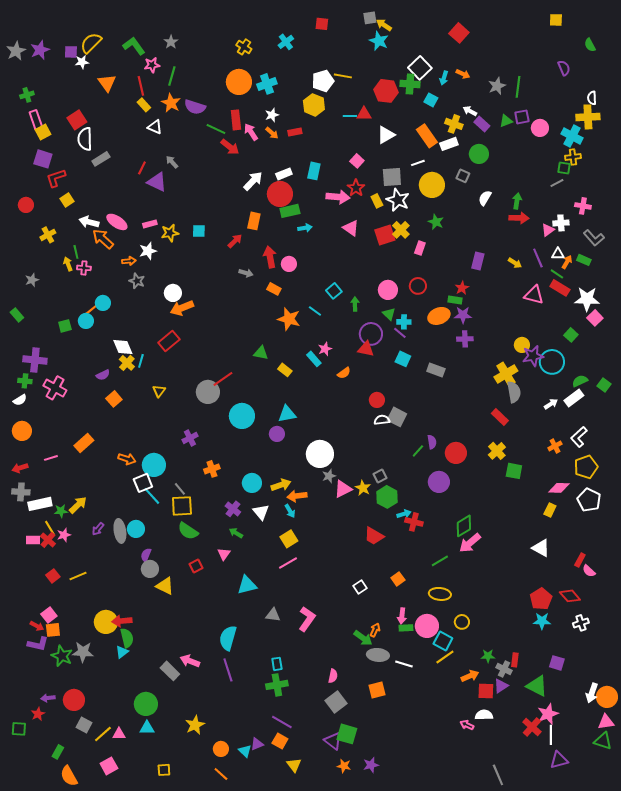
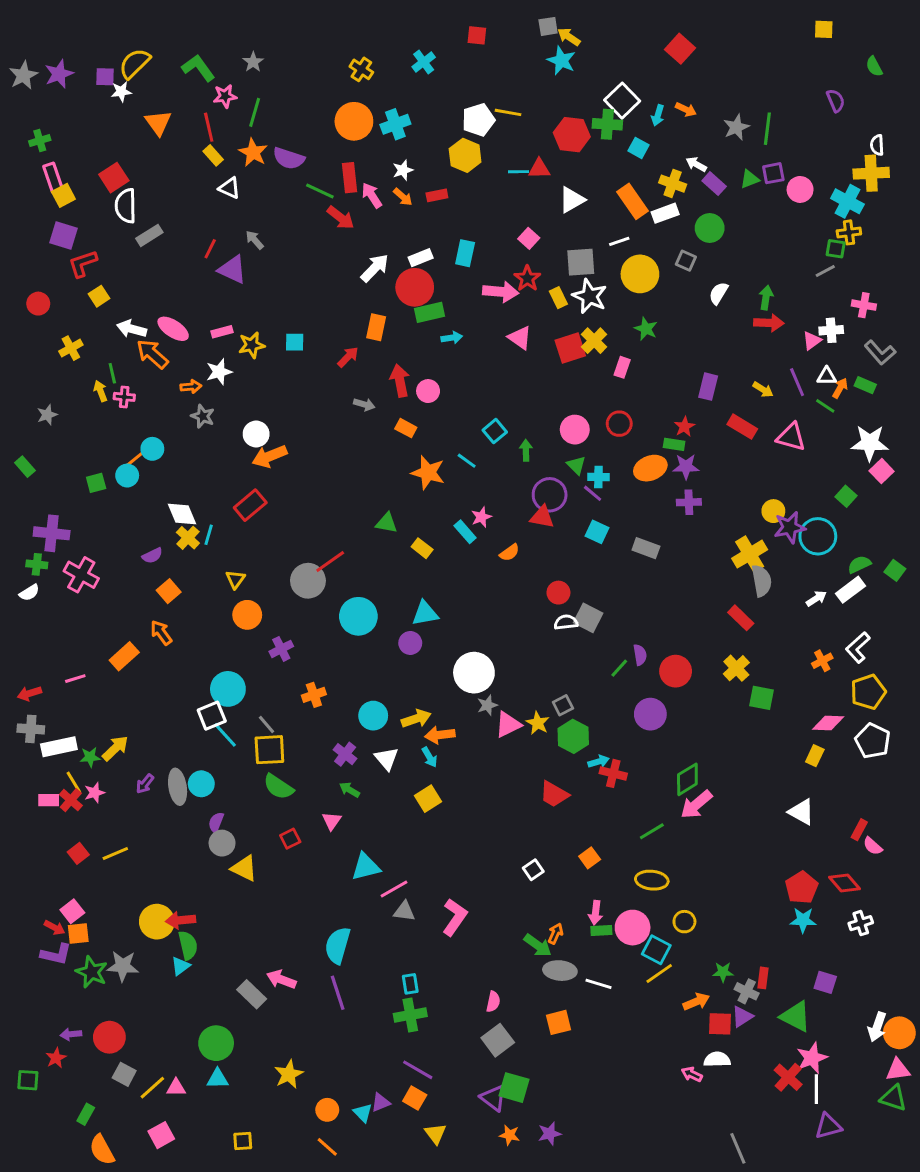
red rectangle: (560, 288) -> (742, 427), moved
orange circle: (22, 431) -> (247, 615), moved
orange arrow: (127, 459) -> (161, 633), moved, turned -144
pink line: (288, 563) -> (394, 889), moved

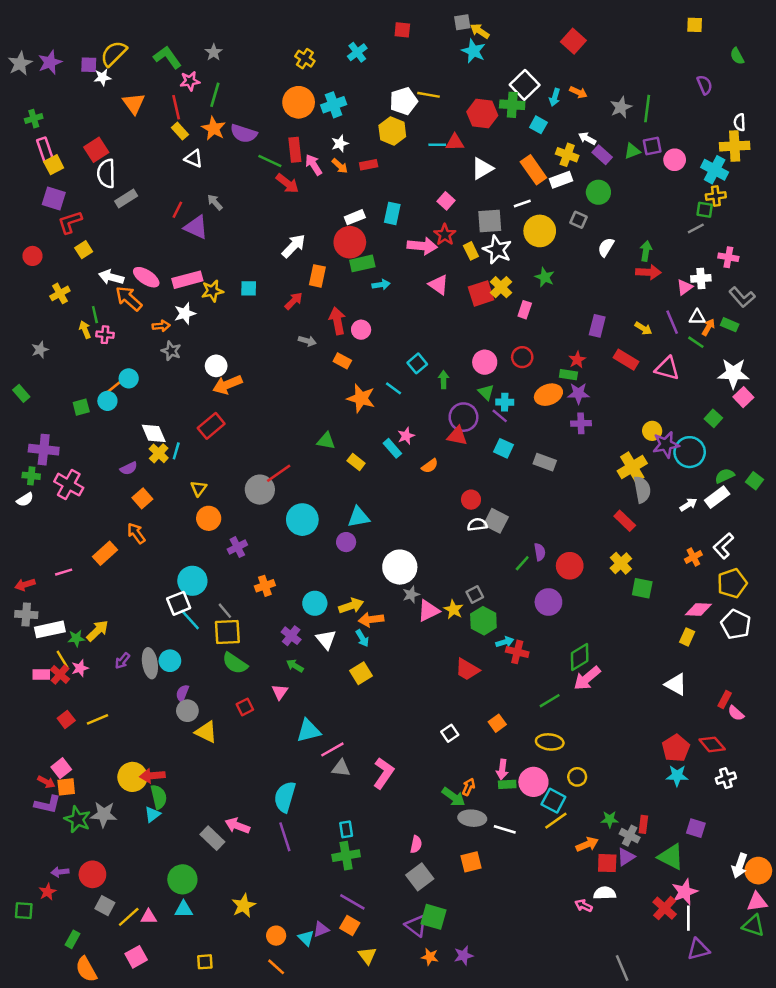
white arrow: (375, 268) -> (294, 246), moved
pink rectangle: (222, 332) -> (187, 280), size x1.6

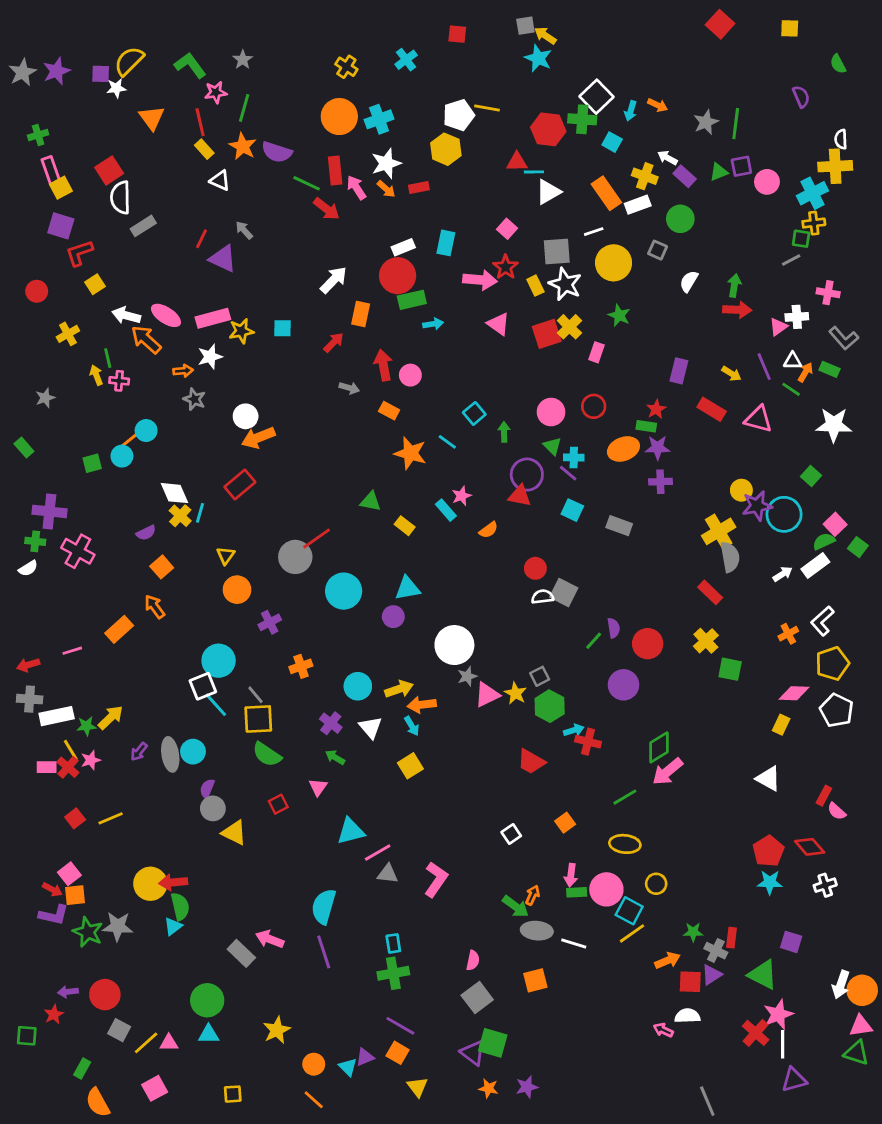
red square: (573, 41) -> (720, 24), moved
white star: (340, 144) -> (386, 163), size x1.5
cyan line: (437, 145) -> (534, 172), moved
cyan cross: (715, 170) -> (812, 193), turned 35
pink square: (743, 397) -> (835, 524), moved

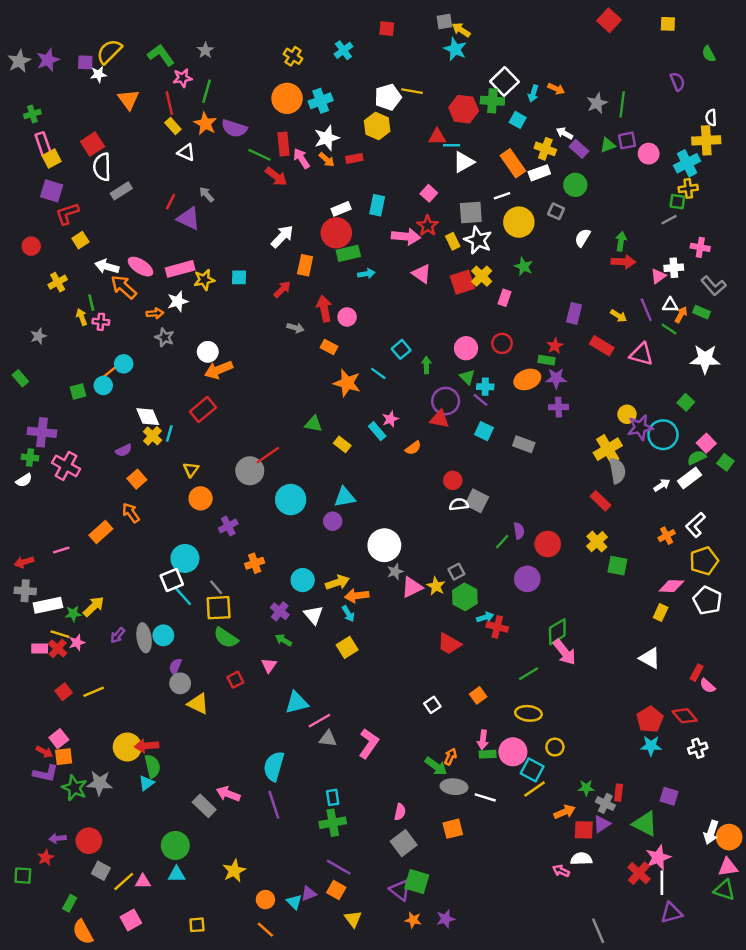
yellow line: (71, 750) -> (60, 634), turned -42
pink arrow: (668, 771) -> (565, 652), turned -88

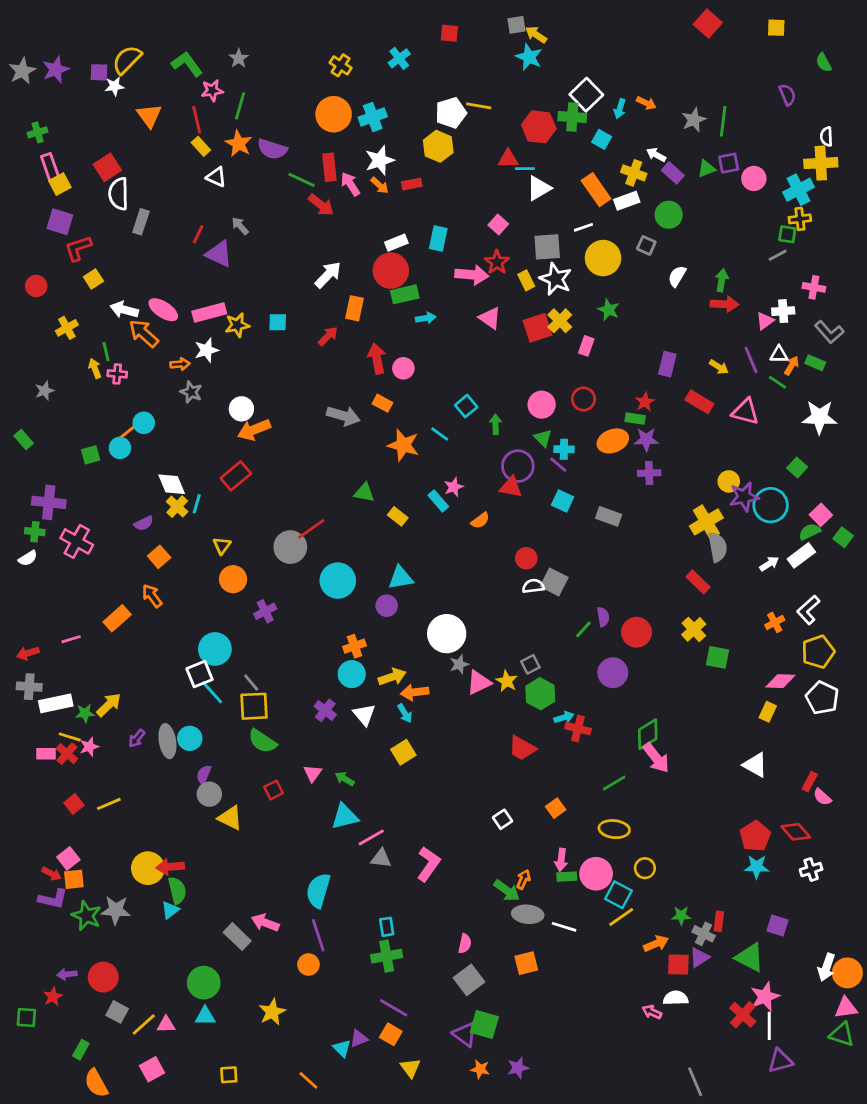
gray rectangle: (121, 191) -> (141, 222), turned -40
gray arrow: (295, 328) -> (343, 416), moved, size x1.6
orange cross: (255, 563) -> (355, 646), moved
green arrow: (283, 640) -> (345, 779), moved
orange circle: (265, 900) -> (308, 965), moved

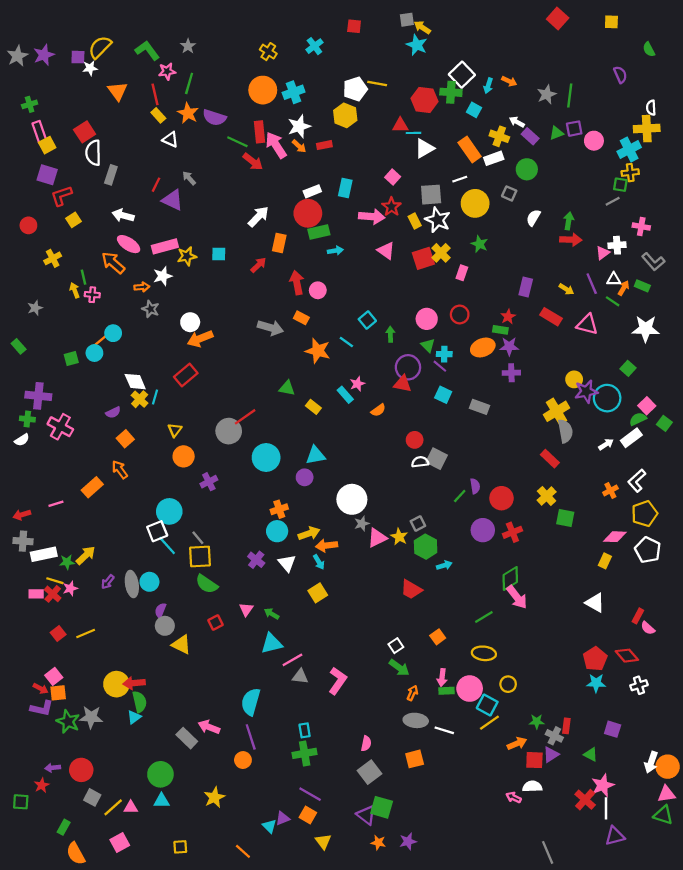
pink arrow: (350, 184) -> (276, 145), size x1.4
white arrow: (124, 310) -> (123, 215), moved
red cross: (578, 729) -> (512, 532), moved, turned -36
green arrow: (507, 891) -> (399, 668), moved
green triangle: (750, 958) -> (591, 755), size x0.6

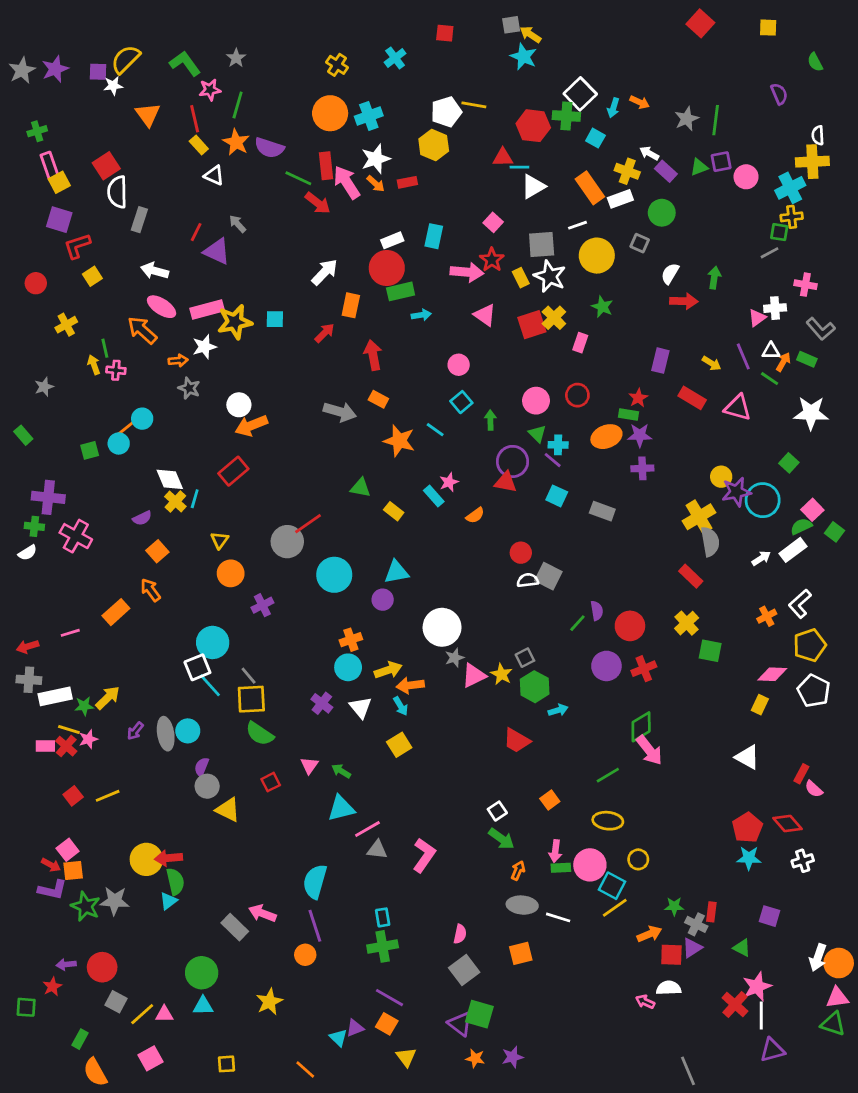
red arrow: (571, 240) -> (684, 301), moved
yellow star: (187, 256) -> (235, 322), size x1.4
pink circle: (318, 290) -> (459, 365), moved

